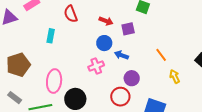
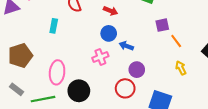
purple square: (128, 29) -> (162, 25), moved
orange line: (161, 55) -> (176, 41), moved

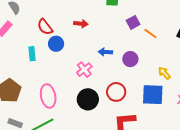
blue circle: (109, 33) -> (56, 44), moved
yellow arrow: (181, 68) -> (164, 73), moved
purple circle: (137, 70) -> (130, 59), moved
black circle: (79, 91) -> (88, 99), moved

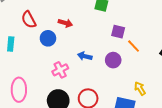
purple square: (133, 22) -> (118, 32), turned 32
blue circle: (56, 44) -> (48, 38), moved
purple circle: (130, 59) -> (113, 60), moved

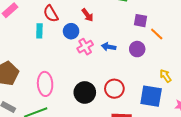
red arrow: (65, 23) -> (88, 15), turned 40
cyan rectangle: (11, 44) -> (39, 31), moved
pink cross: (60, 70) -> (85, 47), moved

